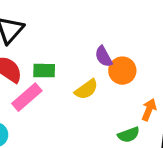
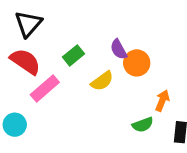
green rectangle: (44, 71) -> (73, 55), moved, turned -40

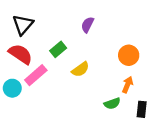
purple semicircle: (119, 49) -> (88, 25), moved, turned 56
orange circle: (137, 63) -> (129, 55), moved
cyan circle: (15, 125) -> (12, 88), moved

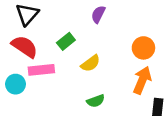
pink rectangle: (36, 75) -> (41, 70), turned 35
orange arrow: (127, 85) -> (142, 80), size x1.5
green semicircle: (112, 103) -> (96, 101), moved

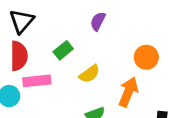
red semicircle: (25, 47) -> (19, 56), turned 56
orange arrow: (142, 80) -> (128, 92), moved

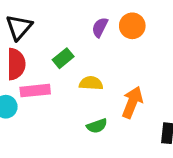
orange circle: (146, 57) -> (132, 26), moved
yellow semicircle: (89, 74) -> (91, 83), turned -140

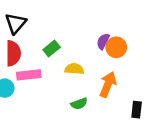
orange circle: (132, 26) -> (116, 47), moved
purple semicircle: (100, 27) -> (103, 41), moved

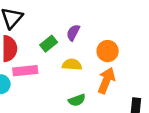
purple semicircle: (103, 41) -> (73, 33), moved
orange circle: (116, 47) -> (108, 51), moved

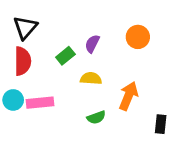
orange circle: (108, 51) -> (138, 37), moved
pink rectangle: (25, 71) -> (40, 103), moved

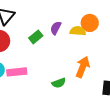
yellow semicircle: (91, 79) -> (78, 31), moved

